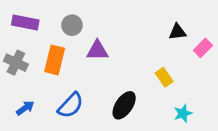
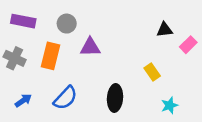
black ellipse: (124, 105) -> (115, 98), turned -30

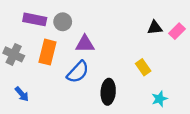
purple rectangle: (23, 21) -> (35, 19), moved
pink rectangle: (188, 45) -> (177, 31), moved
blue semicircle: (65, 98) -> (78, 72), moved
blue arrow: (23, 100) -> (22, 94), turned 84

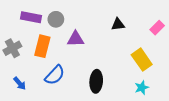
black triangle: (155, 28) -> (118, 24), moved
gray cross: (14, 54) -> (12, 48), turned 36
yellow rectangle: (143, 67) -> (142, 60), moved, size x1.5
blue semicircle: (78, 72) -> (55, 75), moved

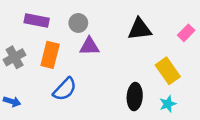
gray circle: (56, 19) -> (78, 23), moved
black triangle: (118, 24) -> (140, 29), size x1.5
black ellipse: (96, 81) -> (135, 97), moved
blue arrow: (20, 83) -> (12, 101), moved, turned -32

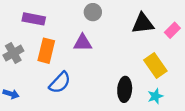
gray circle: (78, 23) -> (93, 12), moved
black triangle: (140, 29) -> (143, 23), moved

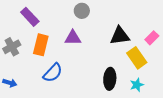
purple rectangle: (34, 19) -> (30, 17), turned 36
black triangle: (143, 23) -> (120, 36), moved
pink rectangle: (172, 30) -> (152, 38), moved

